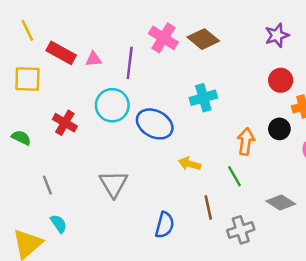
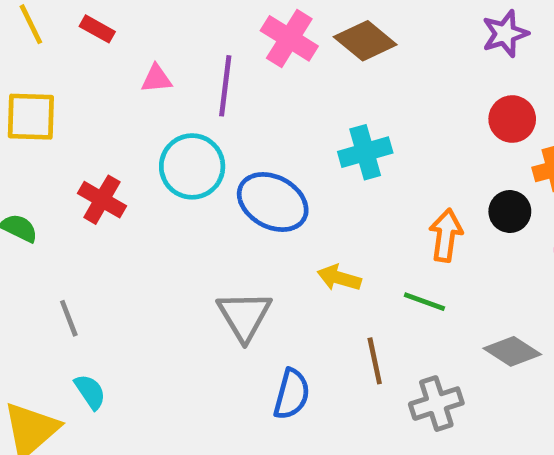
red rectangle: (61, 53) -> (97, 29), moved, size x0.6
green line: (234, 176) -> (424, 302), turned -40
gray triangle: (114, 184) -> (244, 316), moved

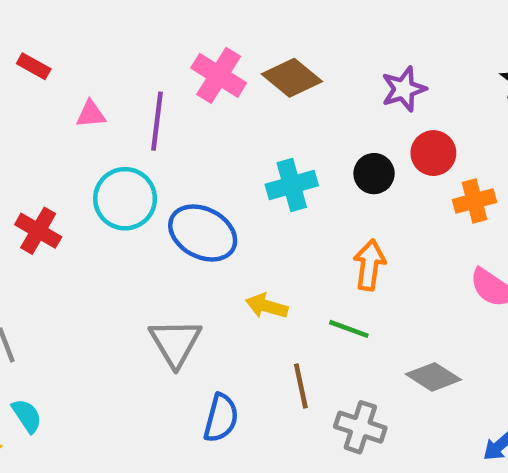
purple star: (505, 34) -> (404, 89), moved
black circle: (510, 211) -> (374, 174), moved
gray cross: (436, 404) -> (360, 427), turned 36

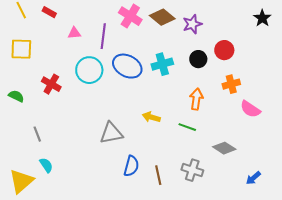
purple star: (404, 89) -> (192, 24), moved
orange cross: (475, 201) -> (231, 84), moved
blue ellipse: (203, 233) -> (127, 66), moved
gray triangle: (175, 343) -> (111, 133), turned 50
brown line: (301, 386) -> (158, 175), moved

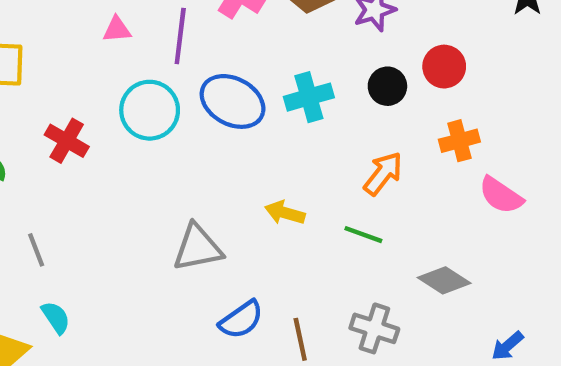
orange arrow: (196, 99) -> (383, 173), turned 30
blue semicircle: (131, 166) -> (241, 320), turned 40

